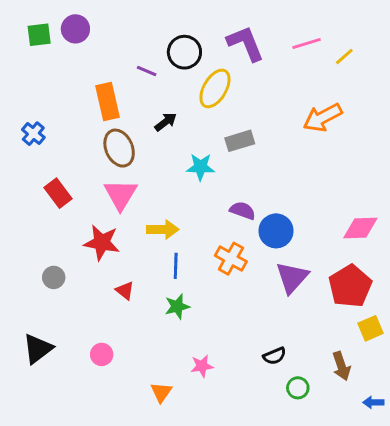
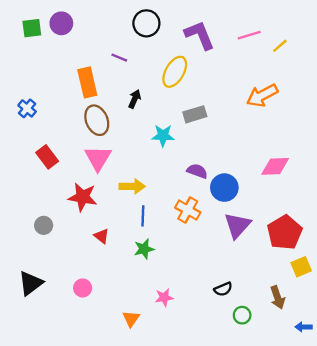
black circle: (184, 52) -> (146, 23), moved
black arrow: (166, 122) -> (135, 99), turned -30
pink diamond: (360, 228) -> (275, 166), moved

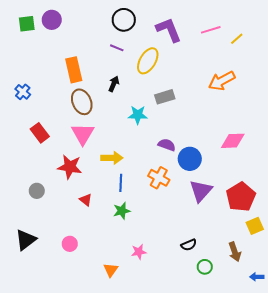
purple line: (119, 58) -> (117, 48), moved

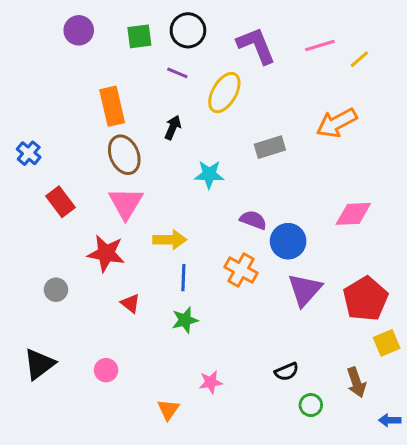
green square: (27, 24) -> (139, 36), moved
blue cross: (23, 92) -> (29, 153), moved
gray rectangle: (165, 97) -> (270, 147), moved

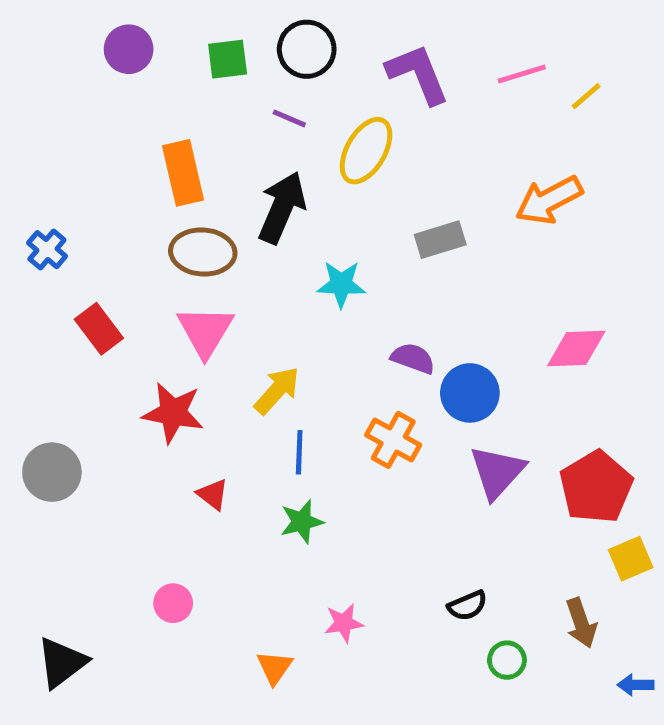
black arrow: (173, 127) -> (282, 207), size x1.8
brown ellipse: (124, 155) -> (203, 252), turned -63
yellow arrow: (170, 240) -> (277, 390), turned -48
gray circle: (56, 290) -> (52, 472), moved, size x1.5
black triangle: (39, 364) -> (62, 663), moved

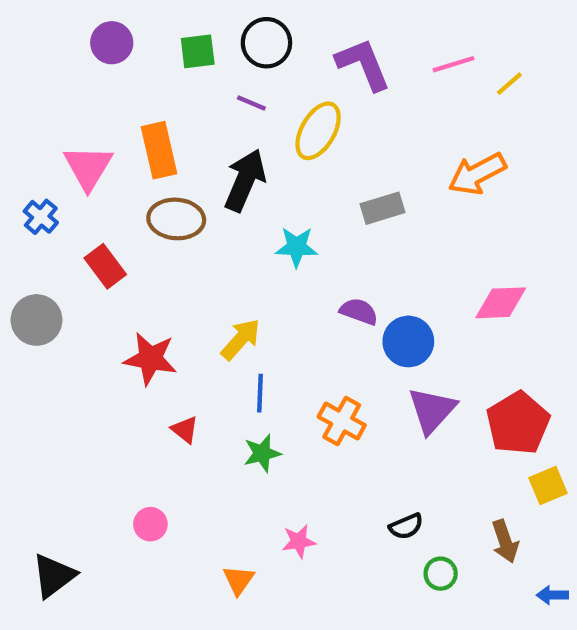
red rectangle: (99, 329) -> (105, 266), moved
pink triangle: (205, 331) -> (88, 167), moved
orange cross: (393, 440) -> (342, 421), moved
gray circle: (52, 472) -> (36, 320), moved

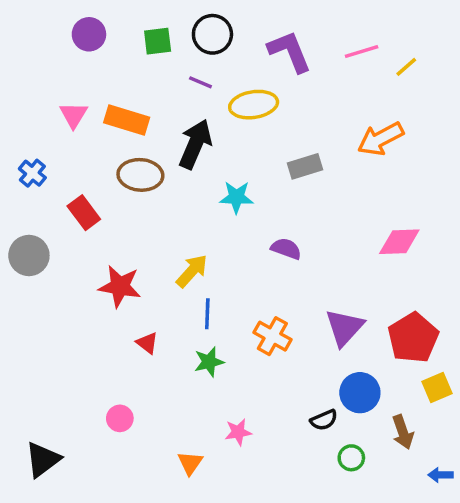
yellow ellipse: (318, 131) -> (254, 105), turned 51
orange rectangle: (159, 150) -> (127, 120), turned -60
pink triangle: (88, 167) -> (74, 115), moved, size x0.7
blue circle: (408, 341) -> (360, 393), moved

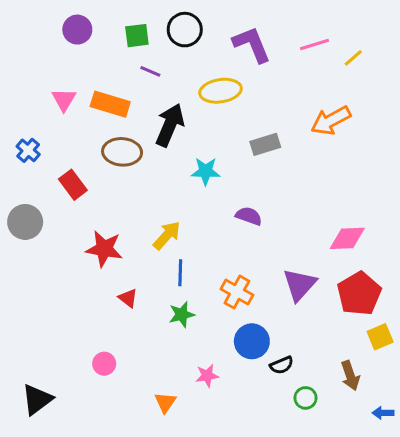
purple line: (200, 82) -> (150, 71), moved
pink diamond: (399, 242) -> (347, 238), moved
blue circle: (360, 393) -> (252, 341), moved

